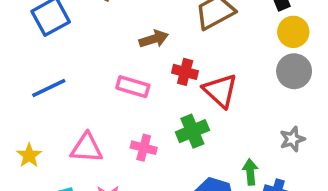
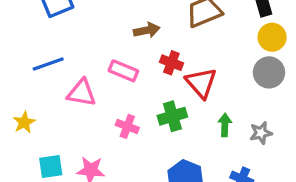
pink triangle: (87, 148) -> (82, 93), moved
green arrow: (250, 172) -> (225, 125), moved

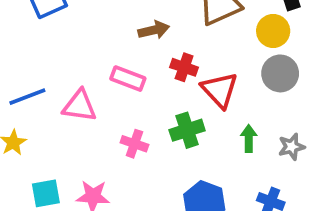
yellow circle: (272, 37) -> (273, 31), moved
blue line: (48, 64) -> (27, 97), moved
gray circle: (269, 72) -> (280, 73), moved

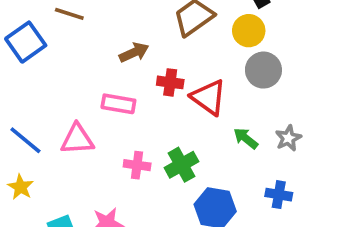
blue line: (27, 97) -> (25, 140), turned 72
green cross: (187, 130) -> (181, 165), moved
green arrow: (249, 138) -> (246, 138), turned -40

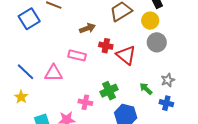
green arrow: (246, 138) -> (146, 89), moved
pink cross: (137, 165) -> (85, 102), moved
blue cross: (279, 195) -> (166, 103), moved

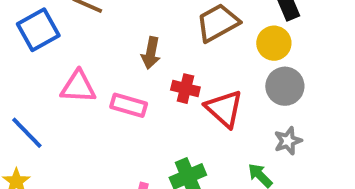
brown arrow: (87, 28) -> (151, 53), turned 119
pink triangle: (54, 73) -> (78, 87), moved
gray star: (168, 80) -> (288, 141), moved

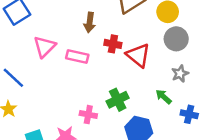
pink triangle: (78, 87) -> (45, 47), turned -45

